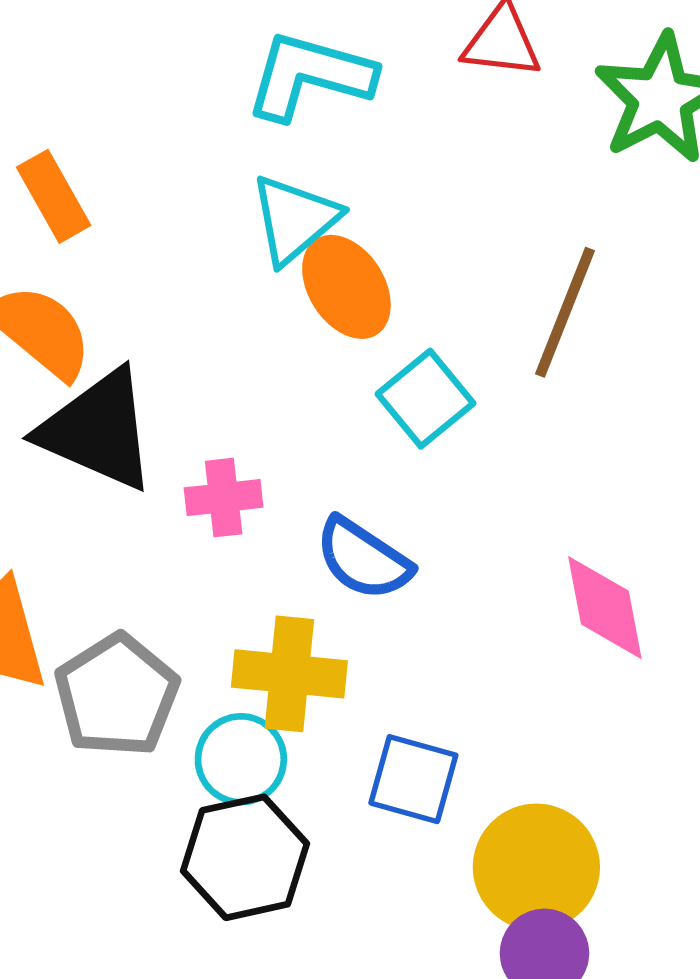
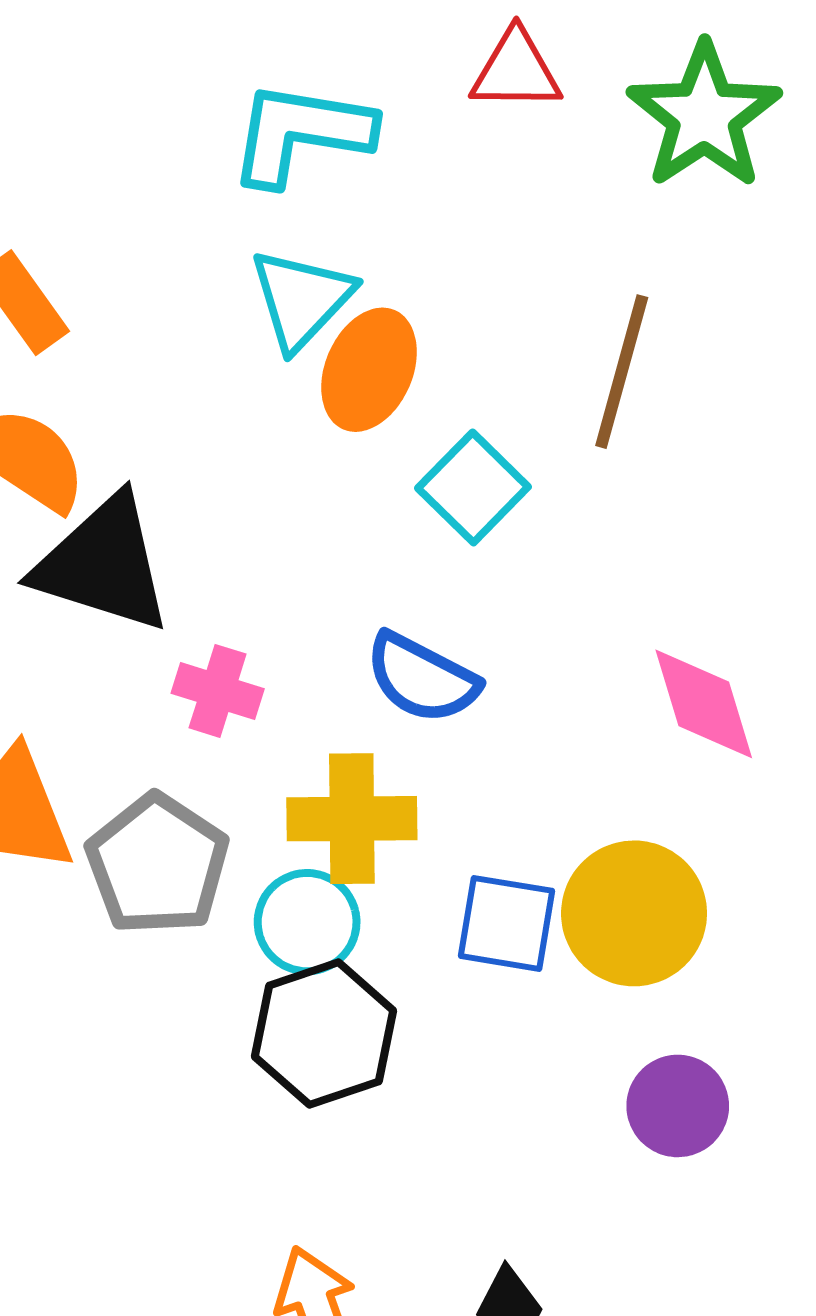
orange ellipse: (346, 287) -> (369, 370), turned 62
pink cross: (224, 498) -> (218, 691), moved, turned 30
yellow circle: (536, 867) -> (634, 913), moved

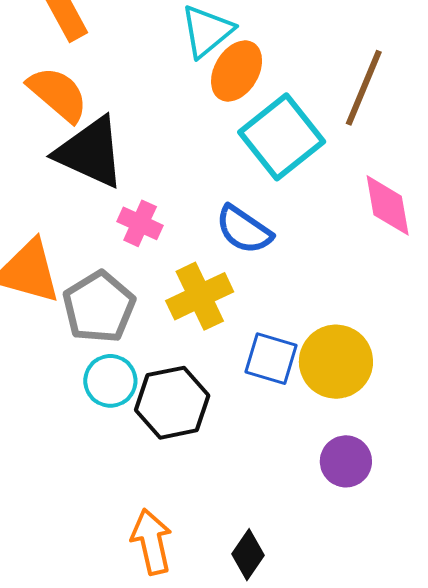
cyan square: (473, 487) -> (282, 137), size x1.5
pink diamond: (704, 704) -> (388, 205), moved
yellow cross: (352, 819) -> (200, 296), turned -32
cyan circle: (307, 922) -> (110, 381), moved

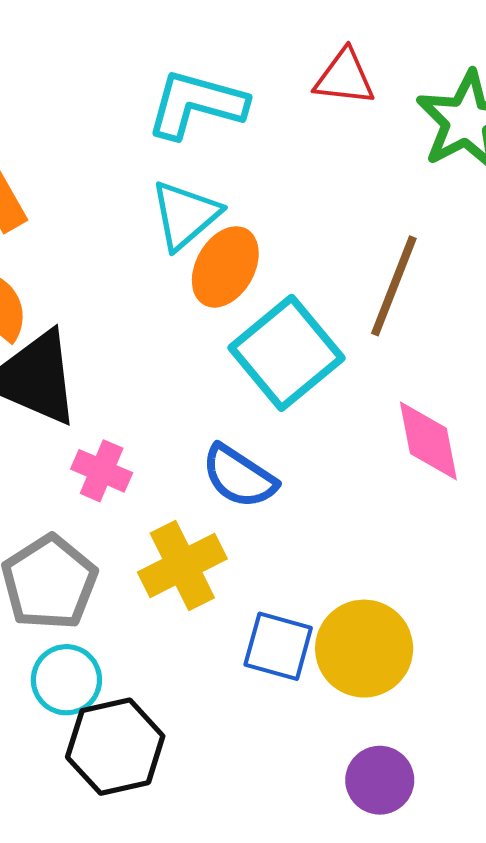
black hexagon: (172, 403) -> (115, 747), moved

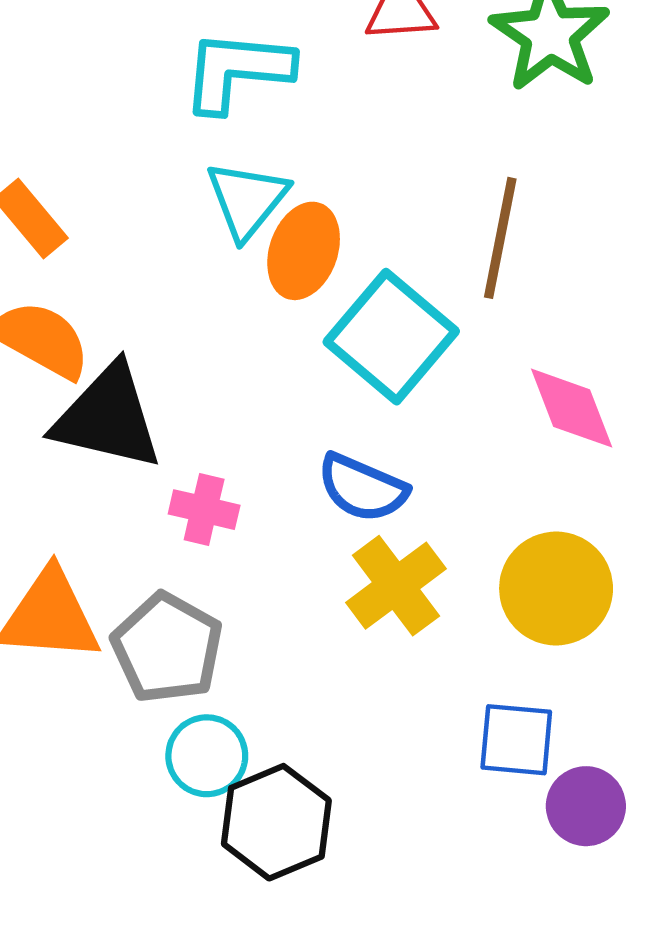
yellow cross: (182, 565) -> (396, 586), moved
blue square: (278, 646) -> (516, 740), moved
yellow circle: (364, 649) -> (556, 589), moved

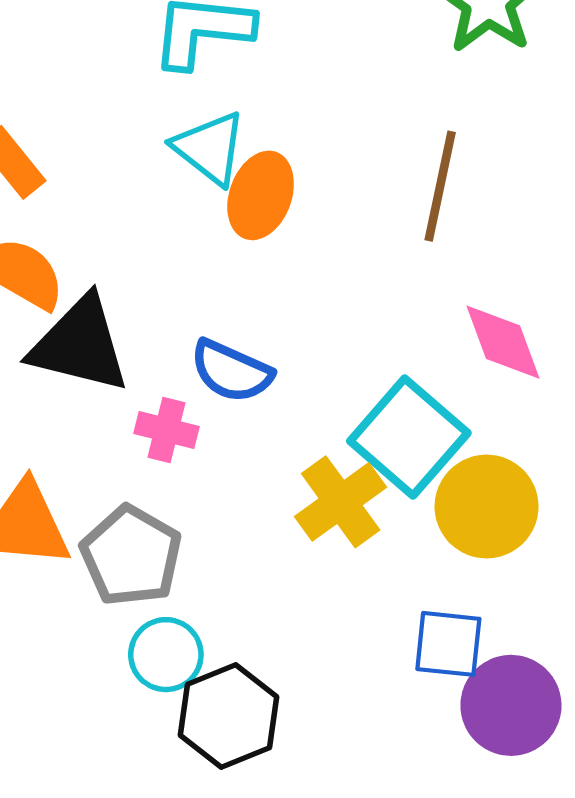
cyan triangle: (247, 200) -> (210, 148), turned -32
cyan square: (391, 337) -> (409, 437), moved
blue semicircle: (362, 488) -> (231, 371), moved
purple circle: (586, 806) -> (511, 705), size x1.4

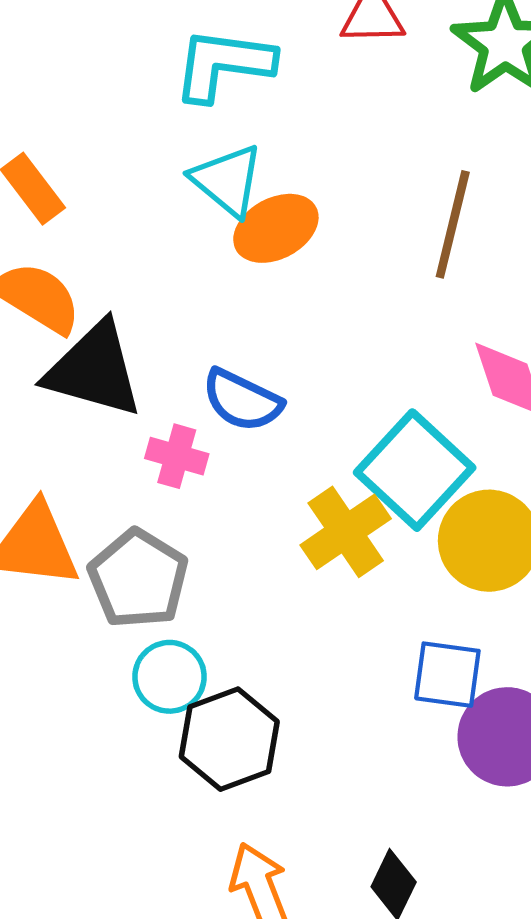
orange ellipse: (261, 195) -> (276, 228), turned 40

